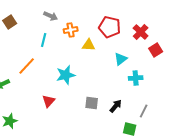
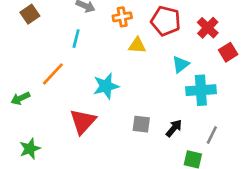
orange cross: (71, 30) -> (122, 17), moved
cyan cross: (136, 78) -> (201, 90), size x1.5
red triangle: (49, 101) -> (83, 121), size x1.5

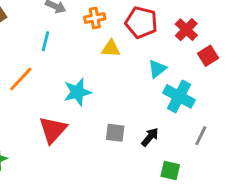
cyan cross: (201, 90) -> (179, 96), turned 32
gray line: (212, 135) -> (201, 136), moved

